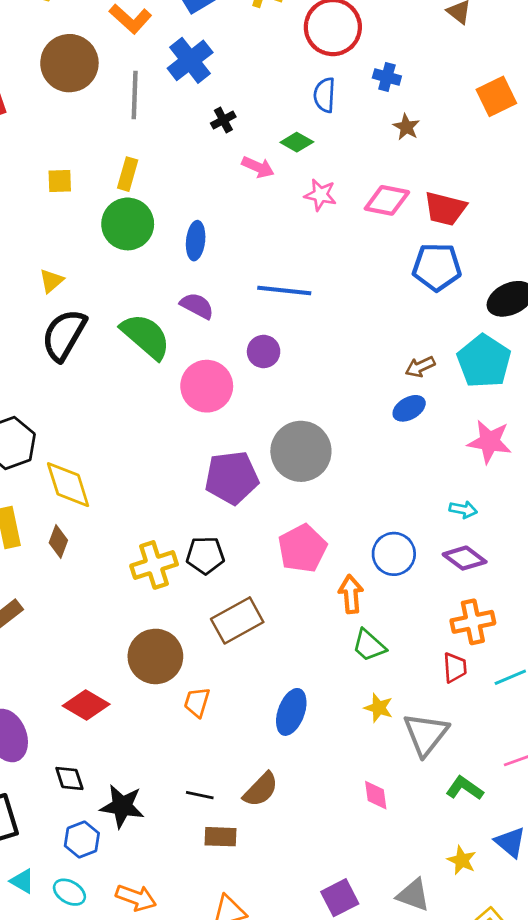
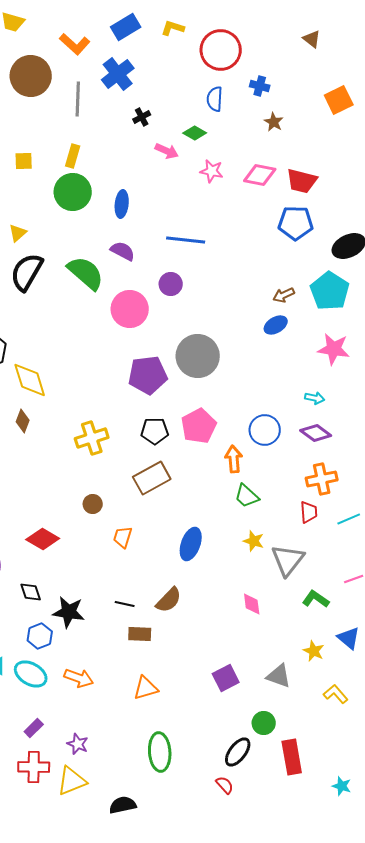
black pentagon: (205, 555) -> (155, 431), moved
brown circle: (155, 656) -> (93, 504), size x0.5
cyan ellipse: (69, 892) -> (31, 674), size x1.4

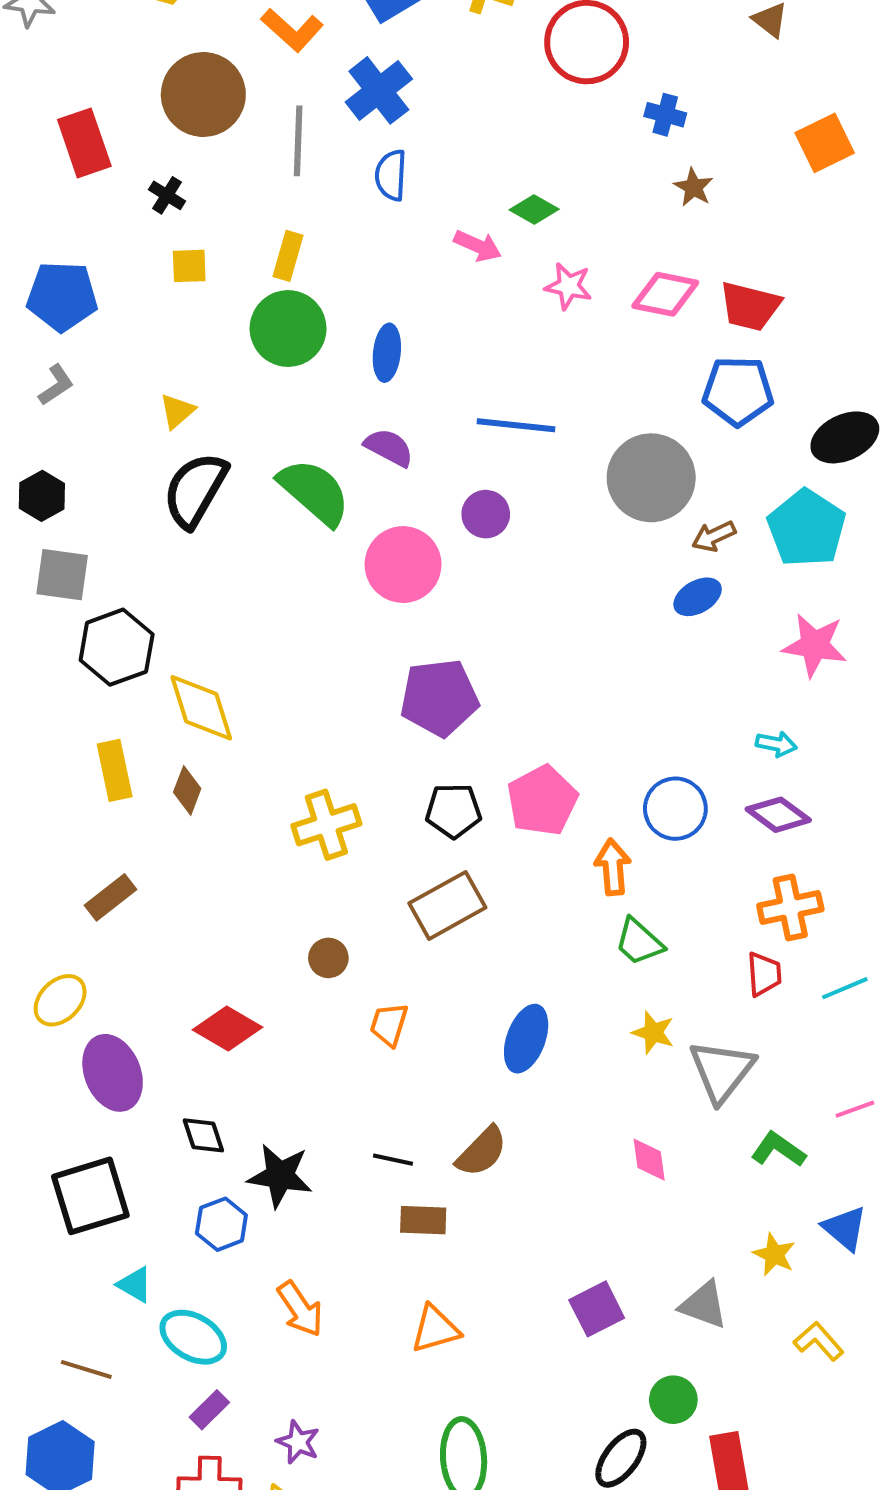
blue semicircle: (215, 99) -> (391, 175), moved
black cross: (142, 117) -> (167, 195), moved, turned -30
gray circle: (198, 356) -> (651, 478), moved
cyan ellipse: (31, 674) -> (193, 1337), moved
orange arrow: (79, 678) -> (300, 1309), turned 36

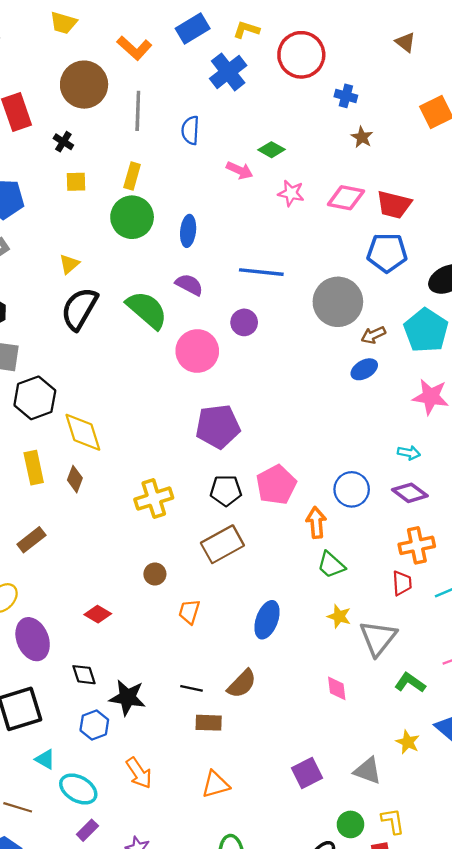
blue cross: (379, 90) -> (228, 72), moved
red diamond: (228, 1029) -> (98, 614), size x0.7
yellow L-shape: (819, 1341) -> (393, 821), moved, turned 32

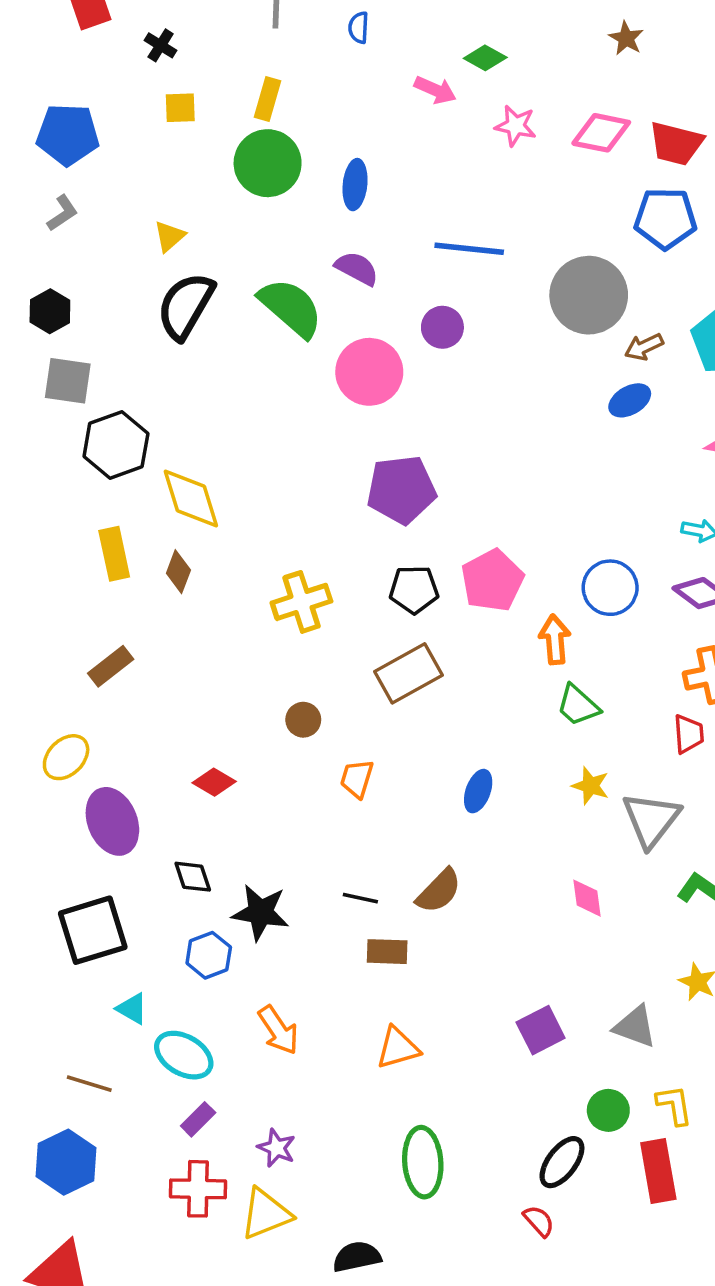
blue semicircle: (190, 130) -> (359, 28), size x0.7
blue ellipse: (267, 620) -> (478, 791), size x0.7

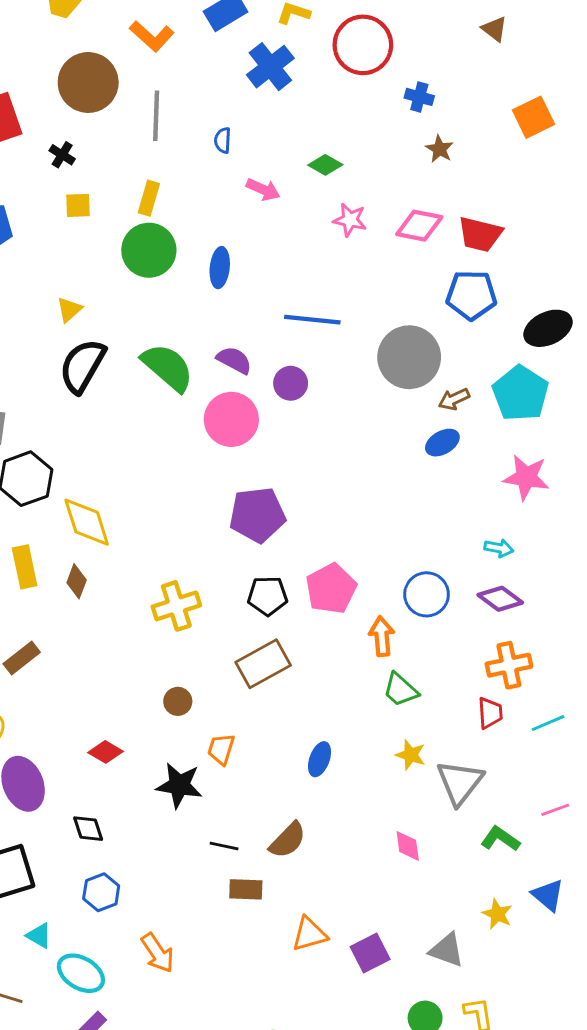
pink arrow: (435, 90) -> (263, 189), moved
purple semicircle: (357, 268) -> (234, 360), moved
black star: (260, 912) -> (179, 785), moved
orange triangle: (398, 1048) -> (309, 934), moved

